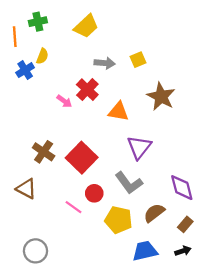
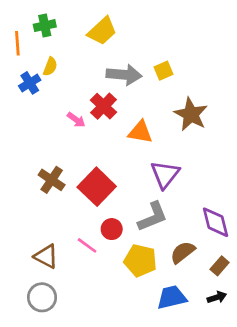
gray arrow: (105, 63) -> (124, 75), size x1.4
gray L-shape: (129, 183) -> (153, 217), turned -76
brown triangle: (26, 189) -> (46, 256), moved

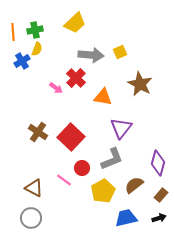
green cross: (45, 26) -> (35, 30), moved
purple diamond: (215, 222) -> (158, 163), turned 30
yellow pentagon: (140, 260) -> (103, 191), turned 30

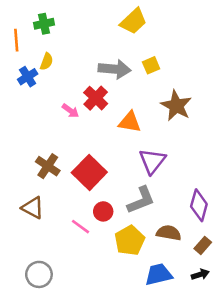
yellow trapezoid: (75, 23) -> (133, 21), moved
green cross: (35, 30) -> (44, 24), moved
brown semicircle: (134, 185) -> (169, 233), turned 48
brown triangle: (34, 188) -> (33, 208), moved

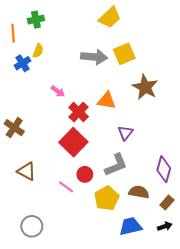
yellow square: (151, 65) -> (124, 54), size x1.5
red cross: (96, 98) -> (79, 112), moved
purple triangle: (152, 161) -> (125, 133), size x0.7
brown cross: (48, 166) -> (14, 128), moved

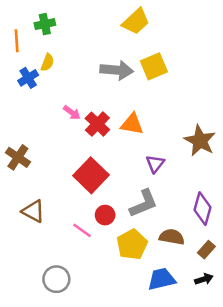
brown star: (145, 87) -> (200, 141), moved
red cross: (79, 112) -> (97, 124), moved
gray circle: (32, 226) -> (56, 279), moved

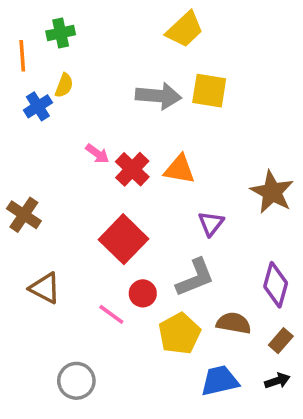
yellow square: (154, 66) -> (209, 91), turned 32

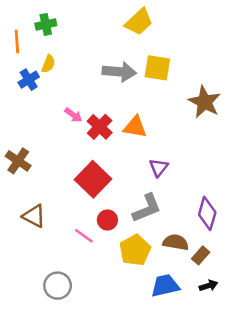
brown star: (272, 192) -> (205, 102), moved
brown rectangle: (281, 341) -> (201, 255), moved

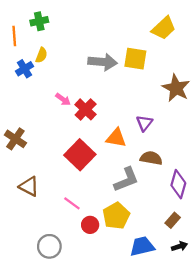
yellow trapezoid: (139, 22) -> (164, 28), moved
orange triangle: (135, 127) -> (116, 138), moved
purple triangle: (159, 167) -> (144, 123), moved
red circle: (107, 220) -> (90, 225), moved
brown semicircle: (176, 242) -> (151, 158), moved

